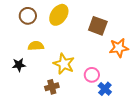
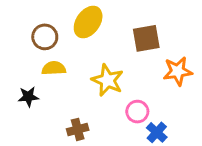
brown circle: (28, 16) -> (45, 37), moved
brown square: (98, 26) -> (146, 38), turned -30
yellow star: (64, 64) -> (107, 80), moved

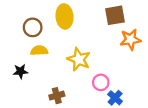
yellow ellipse: (88, 22) -> (64, 16), turned -40
brown square: (146, 38) -> (115, 15), moved
orange star: (178, 71) -> (130, 40), moved

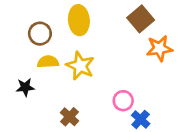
brown square: (115, 15) -> (141, 19), turned -30
yellow star: (79, 59) -> (80, 66), moved
brown cross: (57, 96) -> (69, 117), turned -32

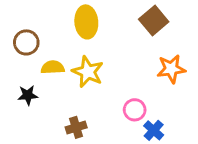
brown circle: (40, 34) -> (26, 42), moved
orange star: (159, 48) -> (171, 69), moved
brown cross: (69, 117) -> (76, 127), turned 30

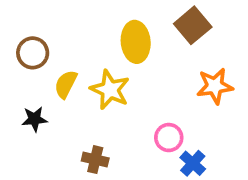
yellow ellipse: (86, 22) -> (136, 42), moved
yellow semicircle: (53, 67) -> (66, 84), turned -60
brown cross: (76, 127) -> (95, 160), turned 30

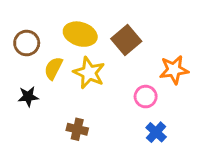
brown square: (193, 25) -> (126, 40), moved
yellow ellipse: (136, 42) -> (80, 34), moved, turned -68
pink circle: (169, 138) -> (146, 97), moved

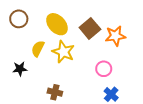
yellow ellipse: (80, 34) -> (57, 24), turned 30
brown circle: (27, 43) -> (19, 19), moved
orange star: (174, 70) -> (115, 36), moved

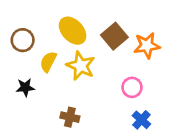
brown circle: (19, 19) -> (23, 40), moved

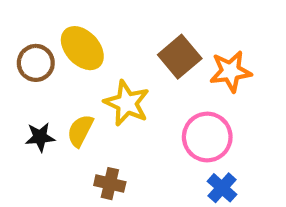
yellow ellipse: (73, 31) -> (82, 48), moved
yellow semicircle: (48, 62) -> (80, 131), moved
pink circle: (132, 87) -> (207, 137), size x1.5

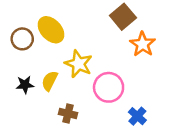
brown square: (180, 57) -> (123, 17), moved
orange star: (231, 71) -> (143, 44), turned -30
pink circle: (207, 137) -> (109, 87), moved

